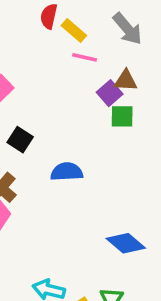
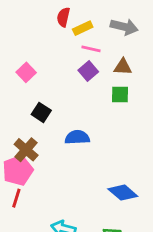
gray arrow: (127, 29) -> (124, 27), turned -36
yellow rectangle: (74, 31) -> (83, 28), turned -66
purple square: (110, 93) -> (88, 71), moved

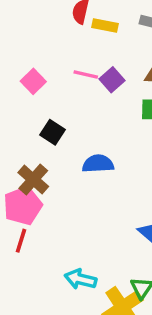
yellow rectangle: (83, 28) -> (105, 25), turned 36
pink line: (91, 49) -> (86, 74), moved

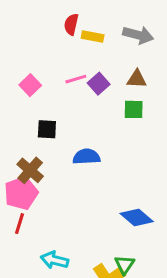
pink line: (86, 74) -> (76, 79), turned -30
black square: (53, 132) -> (47, 129), turned -30
cyan arrow: (80, 279) -> (55, 260), moved

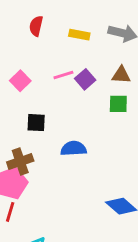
red semicircle: (71, 24) -> (36, 26), moved
brown cross: (30, 170) -> (20, 161), turned 30

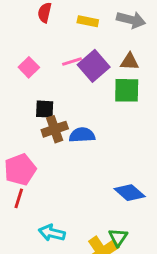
purple square: (85, 79) -> (94, 66), size x1.5
green square: (118, 104) -> (127, 90), size x1.4
brown cross: (20, 161) -> (55, 129), moved

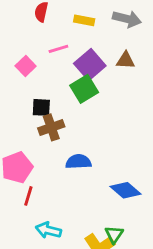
pink line: (72, 62) -> (58, 49), moved
green square: (127, 90) -> (84, 89), moved, turned -32
blue semicircle: (82, 135) -> (78, 162), moved
red line: (19, 198) -> (28, 196), moved

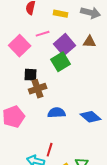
pink square: (26, 66) -> (20, 46), size x1.5
blue diamond: (126, 190) -> (91, 117), moved
red line: (28, 196) -> (50, 150), moved

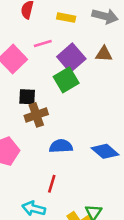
red line: (50, 150) -> (52, 184), moved

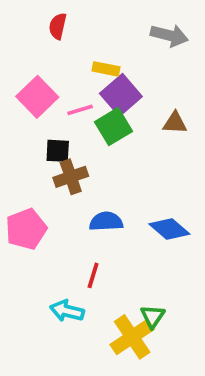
yellow rectangle: (66, 18) -> (106, 69), moved
pink line: (43, 43) -> (80, 110), moved
brown triangle: (104, 54) -> (175, 123), moved

